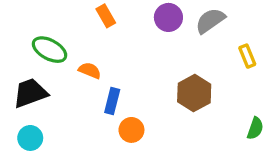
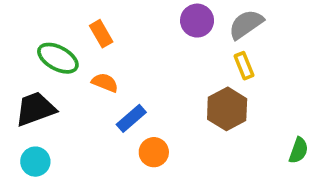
orange rectangle: (106, 16) -> (101, 34), moved
yellow rectangle: (247, 56) -> (244, 66), moved
blue rectangle: (112, 101) -> (131, 118), turned 35

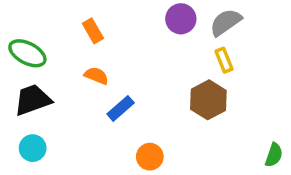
green ellipse: (58, 58) -> (27, 53), moved
green semicircle: (299, 150) -> (274, 155), moved
orange circle: (154, 152) -> (150, 157), moved

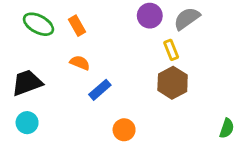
green ellipse: (27, 53) -> (38, 24), moved
yellow rectangle: (224, 60) -> (171, 50), moved

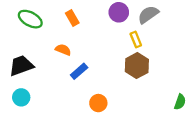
orange rectangle: (77, 26) -> (72, 18), moved

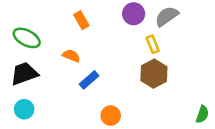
green ellipse: (30, 19) -> (27, 38), moved

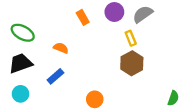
orange rectangle: (81, 20) -> (83, 17), moved
blue rectangle: (89, 80) -> (55, 76), moved

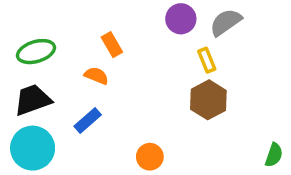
orange rectangle: (83, 17) -> (112, 45), moved
green ellipse: (23, 33) -> (36, 52), turned -45
cyan circle: (21, 94) -> (33, 148), size x1.6

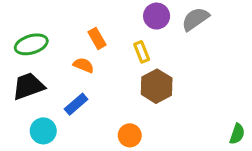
yellow rectangle: (207, 60) -> (142, 52), moved
brown hexagon: (208, 100) -> (157, 86), moved
cyan circle: (33, 148) -> (43, 131), moved, size x0.7

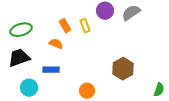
yellow rectangle: (142, 52) -> (85, 26), moved
brown hexagon: (157, 86) -> (123, 69), moved
blue rectangle: (76, 104) -> (51, 70), turned 42

